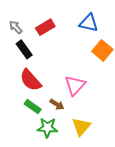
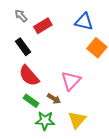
gray arrow: (16, 27) -> (21, 16), moved

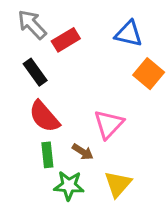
gray arrow: (21, 16) -> (32, 25), size x1.5
green rectangle: (31, 101) -> (47, 155), turned 49

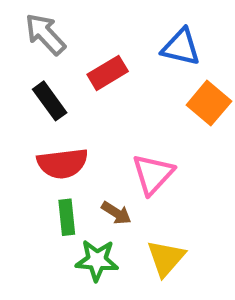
red rectangle: (66, 40) -> (108, 73), moved
red semicircle: (44, 117) -> (62, 163), turned -56

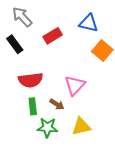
black rectangle: (50, 101) -> (15, 44), moved
yellow triangle: (166, 258) -> (81, 126), turned 36

